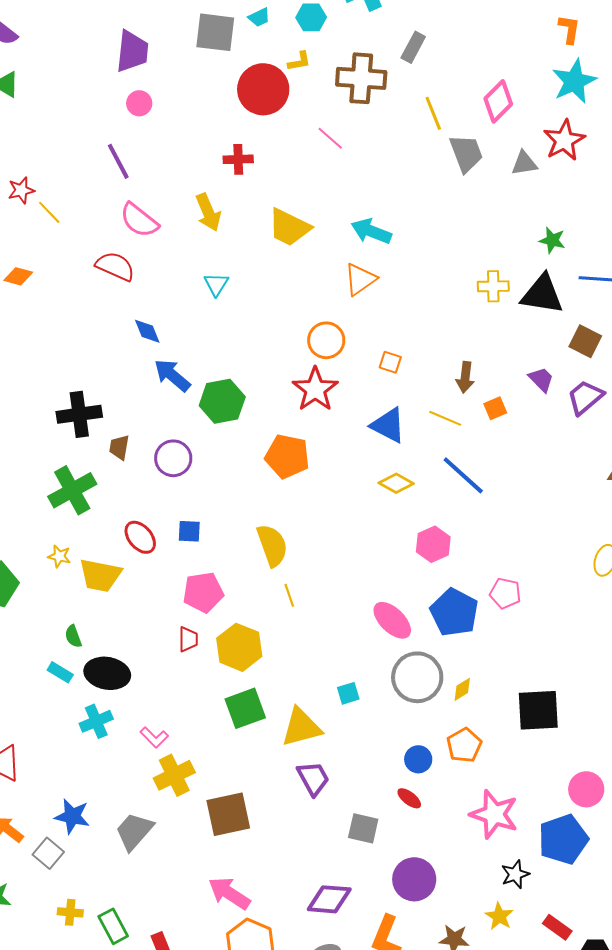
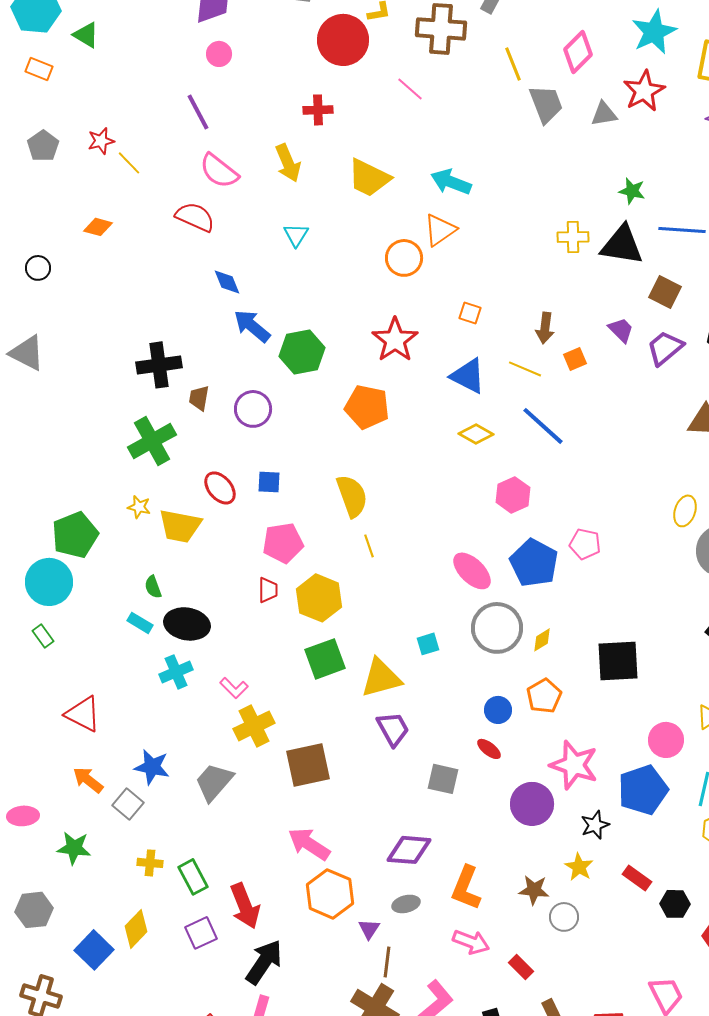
orange circle: (326, 340) -> (404, 258), moved
purple circle: (414, 879) -> (532, 804), moved

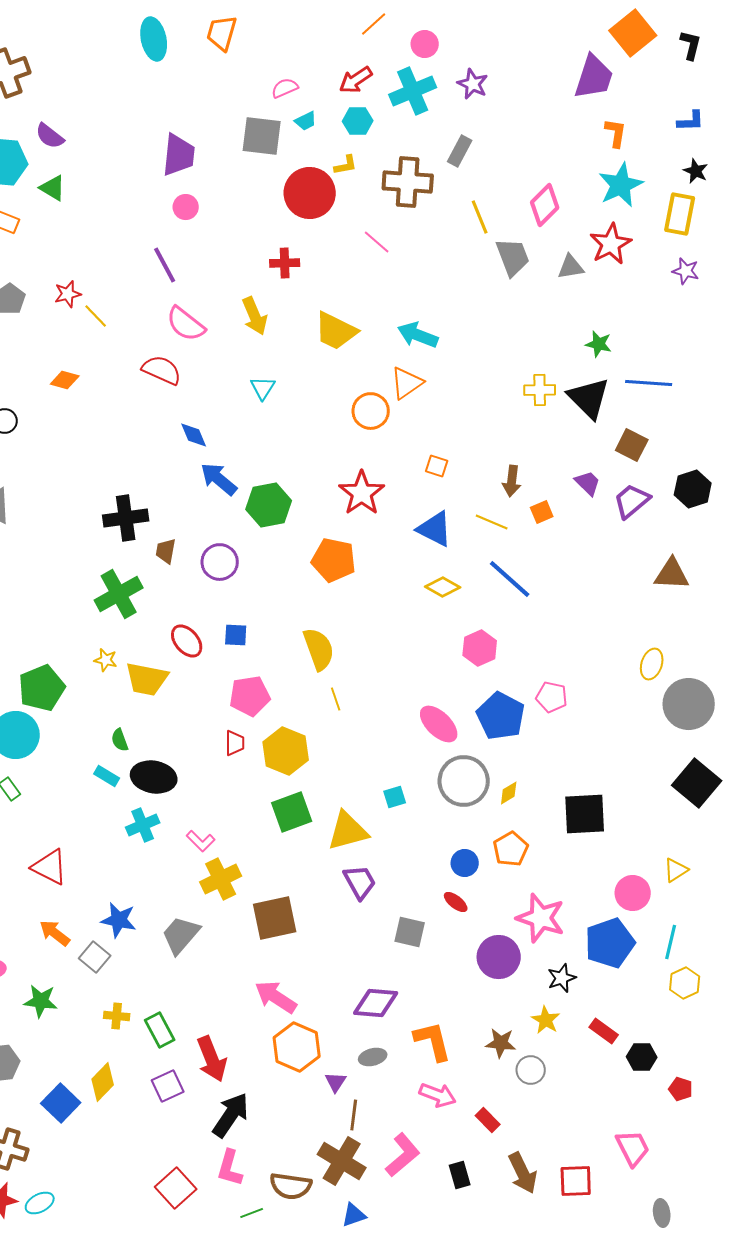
black triangle: (622, 245) -> (589, 398), turned 36
orange L-shape: (466, 888) -> (433, 1041), turned 144

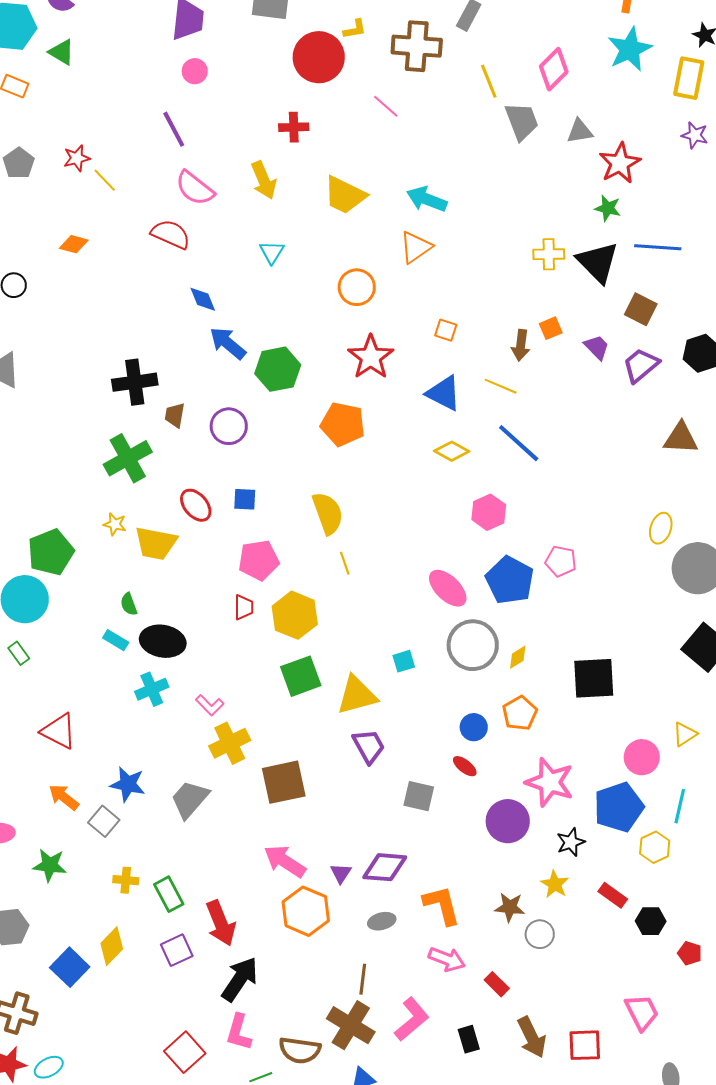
red star: (611, 244) -> (620, 163), moved
orange circle: (371, 411) -> (357, 287), moved
orange square: (542, 512) -> (551, 328), moved
yellow hexagon: (685, 983) -> (655, 847), moved
purple triangle: (336, 1082) -> (341, 873), moved

